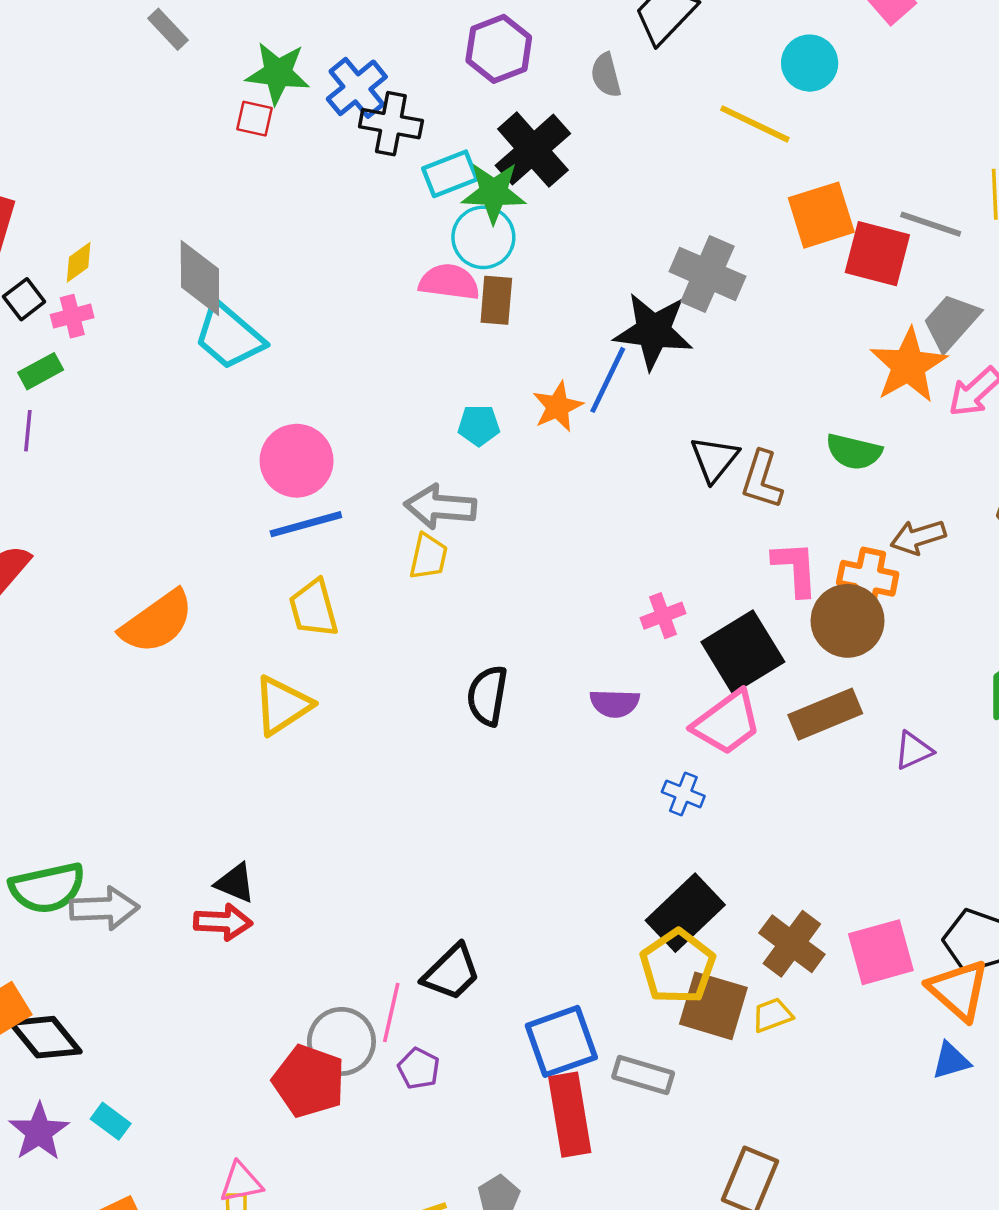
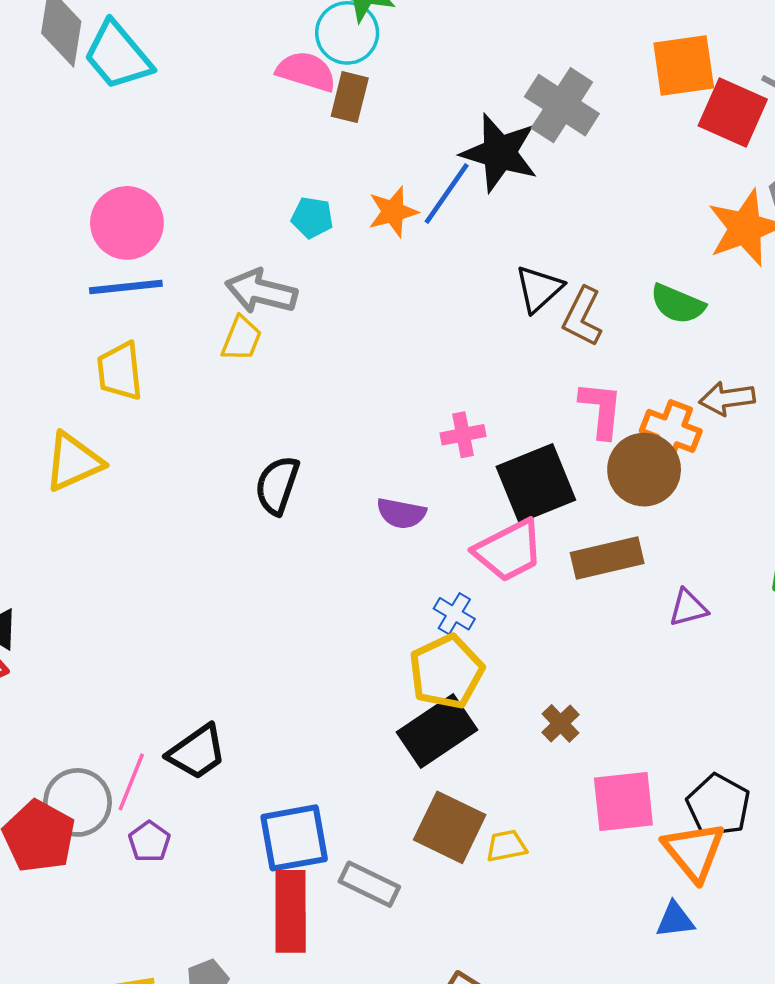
cyan trapezoid: (229, 336) -> (118, 55), moved
brown cross: (792, 944) -> (561, 723), moved, size x0.6
yellow pentagon: (678, 967) -> (446, 672), moved

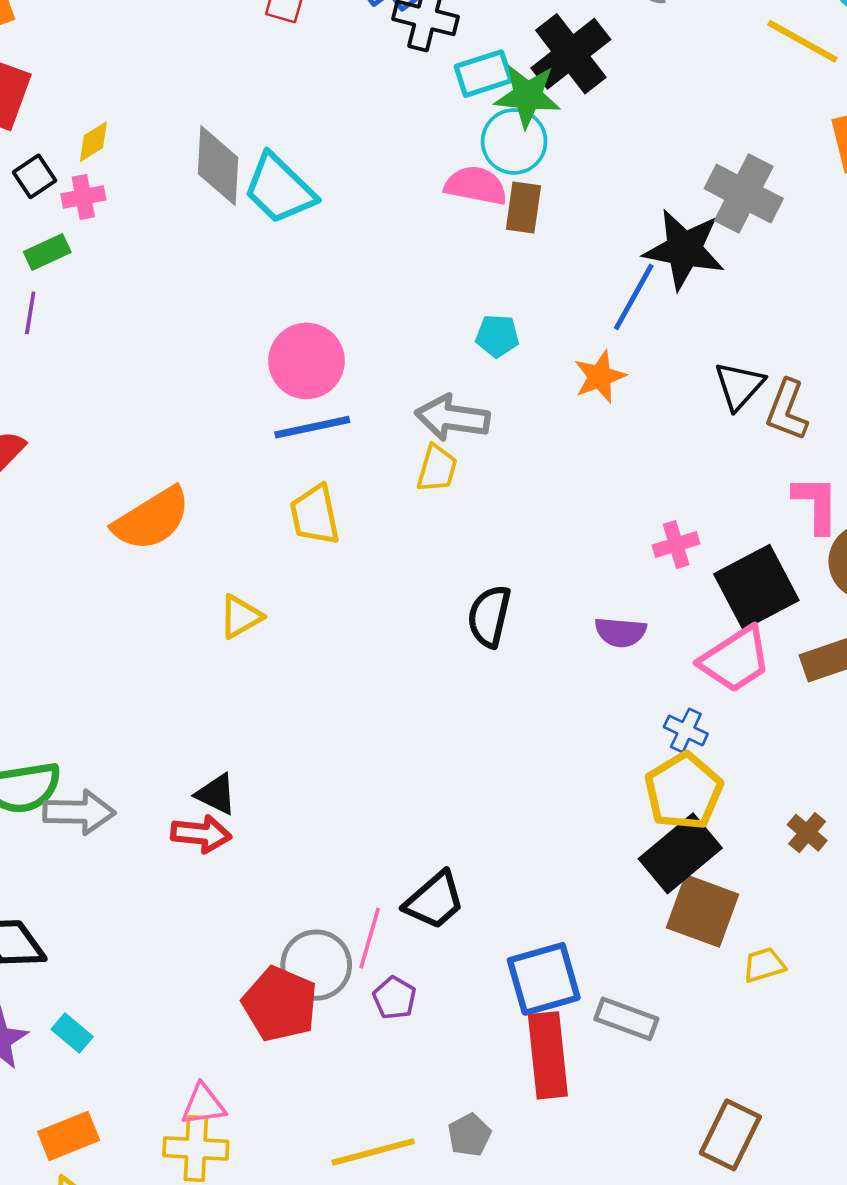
orange star: (393, 212) -> (600, 377), moved
yellow triangle: (73, 462) -> (241, 616), moved, size x0.7
brown square: (450, 827) -> (703, 911), moved

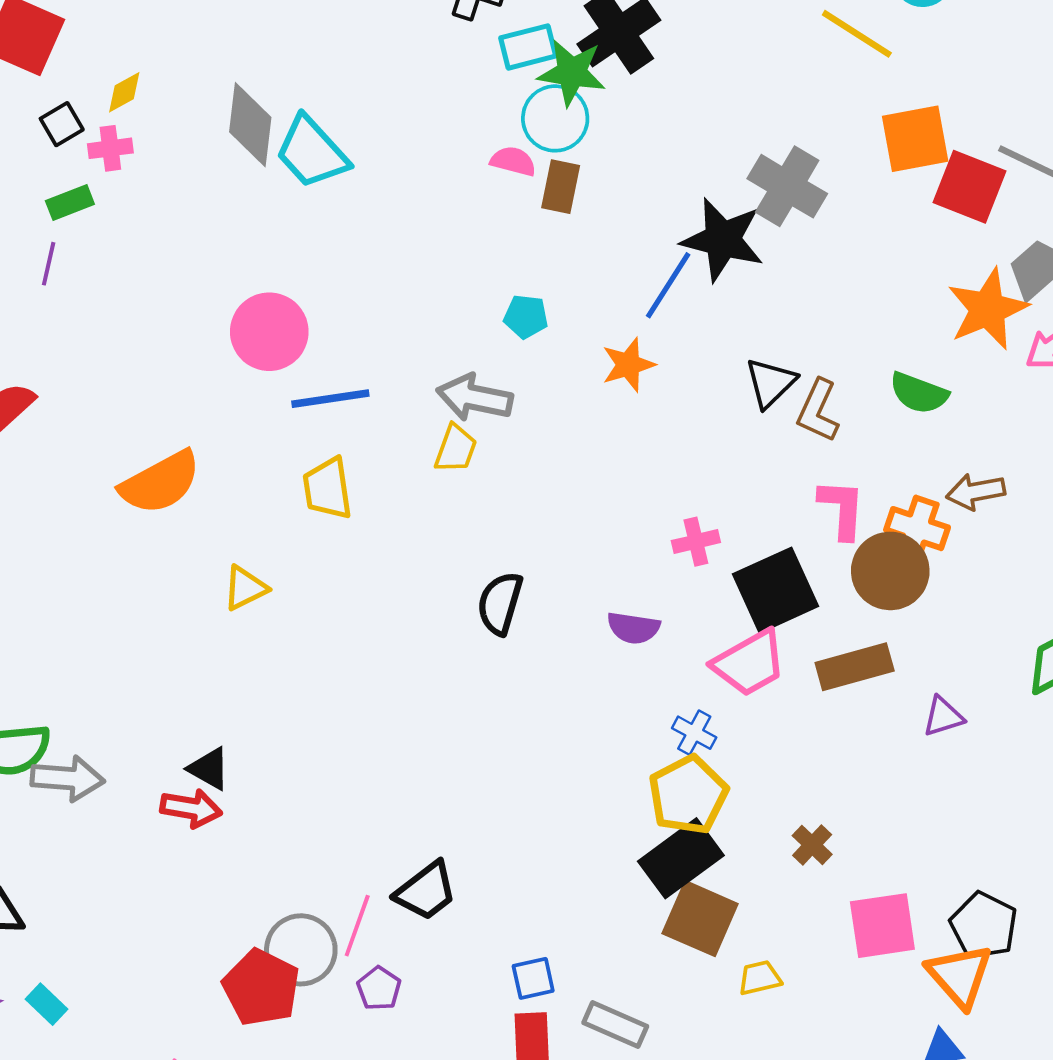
pink semicircle: (476, 186) -> (513, 161), size x0.7
pink circle: (306, 361) -> (269, 332), moved
blue square: (544, 979) -> (533, 978), size x0.6

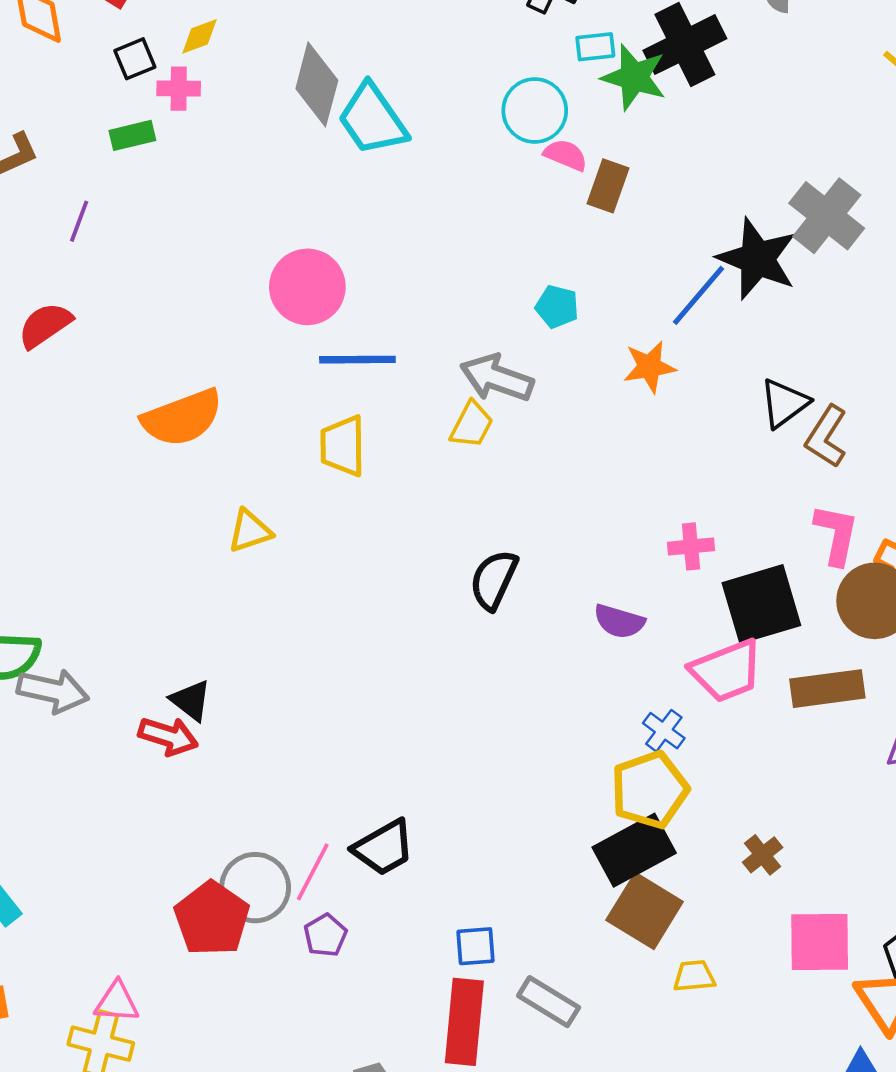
cyan rectangle: (528, 47) -> (595, 47), size x0.7
cyan circle: (555, 118) -> (535, 111), moved
purple line: (49, 264) -> (79, 221), moved

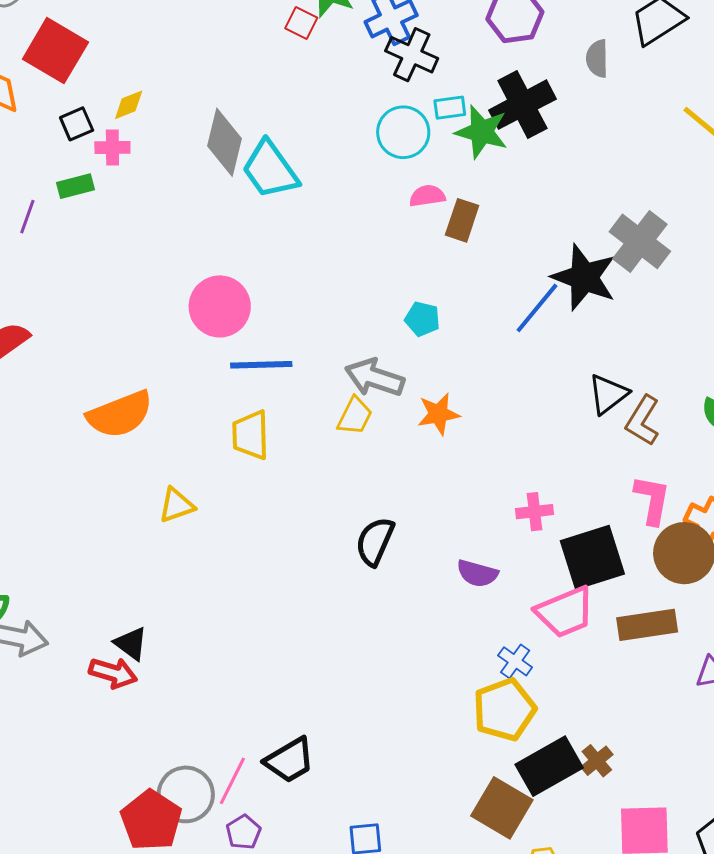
cyan circle: (535, 111) -> (403, 132), moved
pink semicircle: (566, 155) -> (427, 196), turned -30
purple line: (79, 221) -> (27, 217), moved
orange star: (649, 367) -> (438, 414), moved
black rectangle: (634, 850) -> (549, 766), moved

